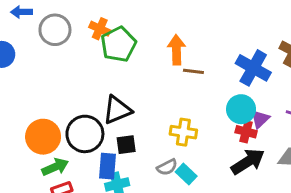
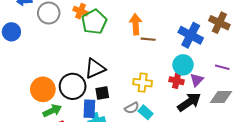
purple triangle: (260, 119) -> (197, 80), moved
red cross: (246, 132) -> (177, 81), moved

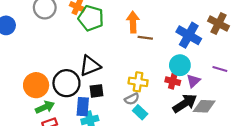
green pentagon: (94, 22) -> (91, 18), turned -30
gray diamond: (221, 97) -> (204, 106), moved
gray semicircle: (132, 108) -> (132, 99), moved

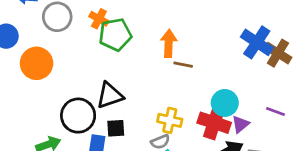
green pentagon: (91, 18) -> (115, 35), turned -30
blue cross: (189, 35) -> (257, 42), moved
red cross: (173, 81) -> (214, 123), size x1.6
orange circle: (36, 85) -> (37, 63), moved

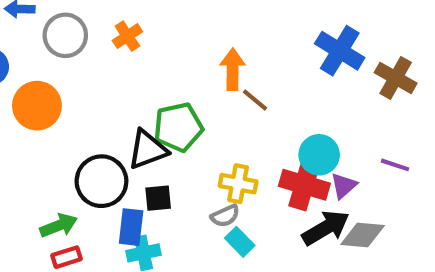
orange cross: (99, 19) -> (127, 36), turned 30
green pentagon: (115, 35) -> (178, 127), moved
blue cross: (257, 42) -> (340, 51), moved
brown line: (183, 65) -> (255, 100), turned 30

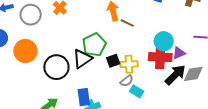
black circle: (101, 181) -> (56, 67), moved
purple triangle: (344, 186) -> (179, 53), turned 32
black square: (158, 198) -> (113, 61), moved

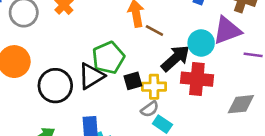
cyan circle: (164, 41) -> (201, 43), moved
purple triangle: (179, 53) -> (227, 30), moved, size x1.6
black arrow: (175, 75) -> (175, 58), moved

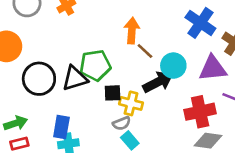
cyan circle: (201, 43) -> (173, 66), moved
red cross: (197, 79) -> (200, 112), moved, turned -32

